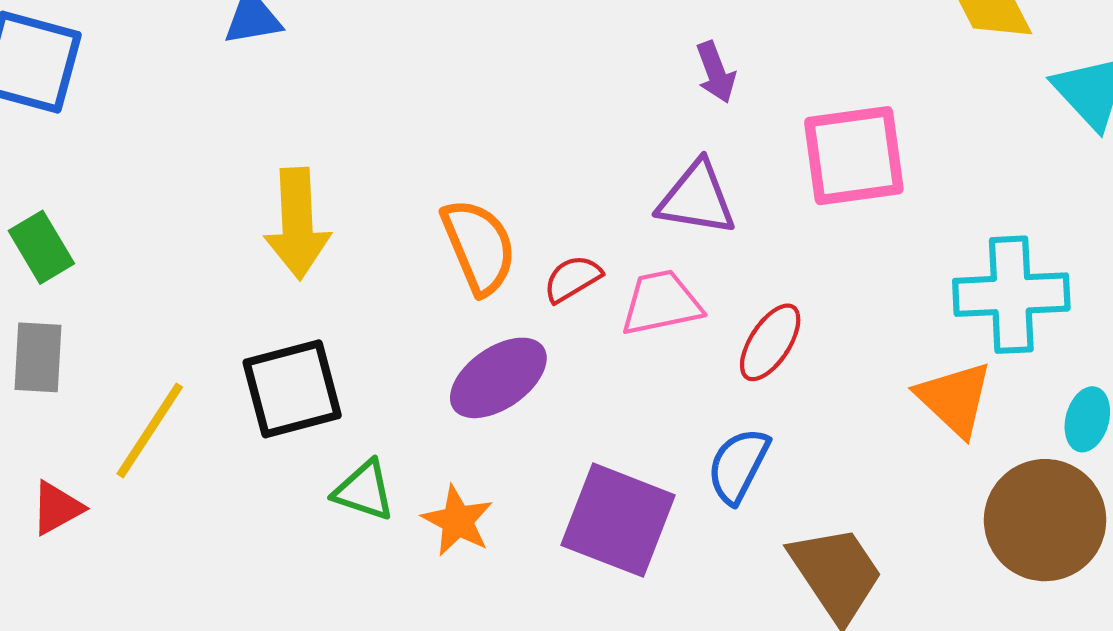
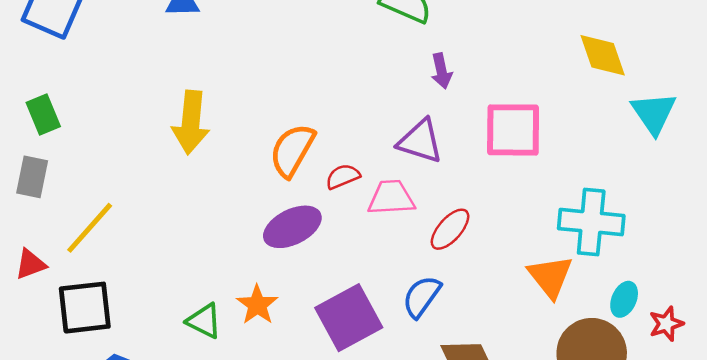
orange semicircle: (479, 246) -> (292, 150), turned -136
black square: (292, 389) -> (85, 308), moved
green triangle: (364, 491) -> (204, 321), moved
purple square: (618, 520) -> (349, 318), turned 32

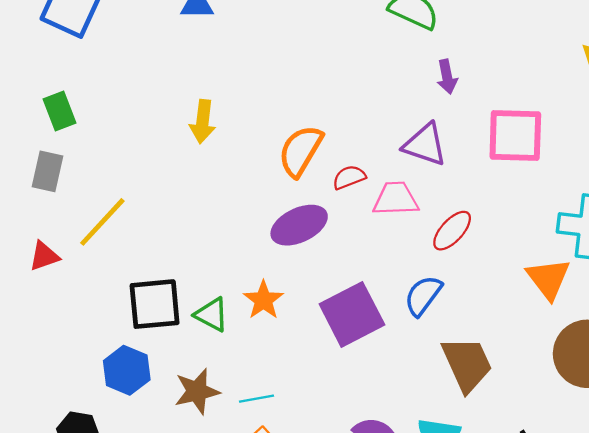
yellow arrow: (191, 122) -> (203, 122), size x0.7
black square: (85, 308) -> (155, 304), moved

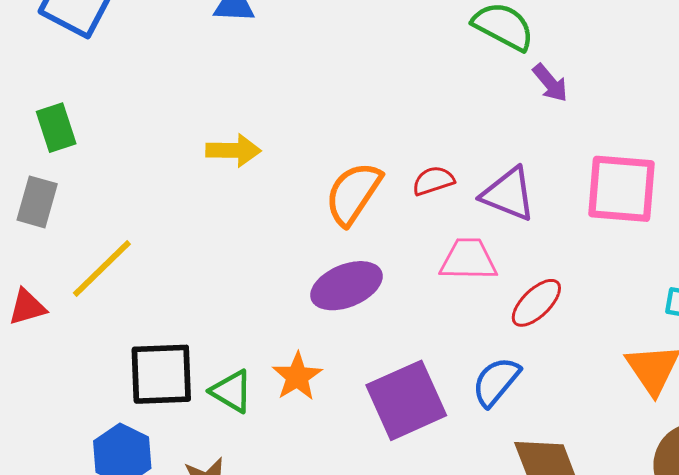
purple arrow: (447, 77) -> (550, 83), moved, turned -32
yellow arrow: (203, 122) -> (233, 150), turned -99
red semicircle: (349, 177) -> (433, 181), moved

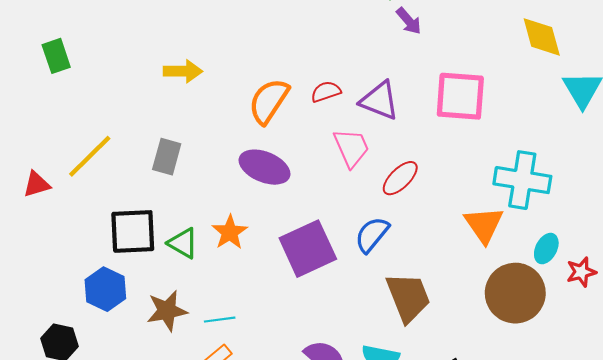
gray rectangle: (37, 202) -> (167, 157), moved
pink trapezoid: (468, 260) -> (351, 148), turned 66
purple ellipse: (346, 286) -> (264, 167), turned 45

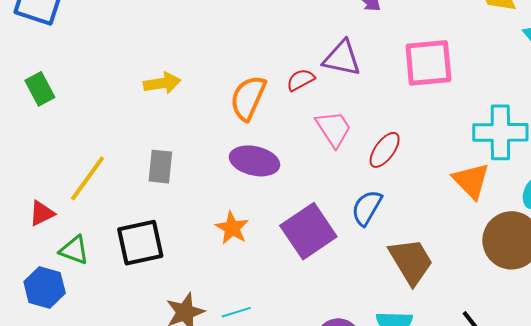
purple triangle: (380, 101) -> (342, 58), moved
green triangle: (183, 243) -> (74, 250), moved
blue hexagon: (105, 289) -> (45, 287), moved

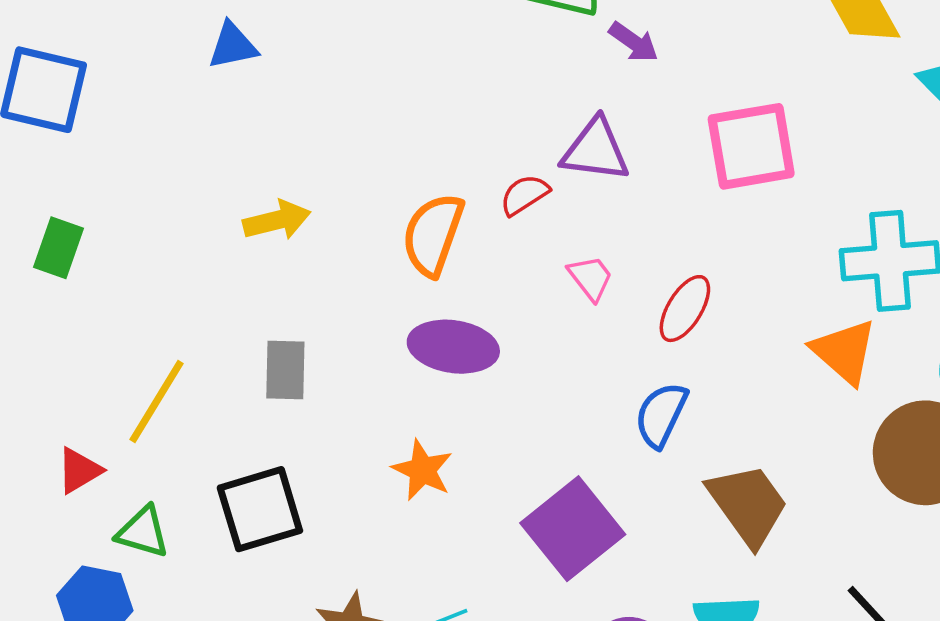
green rectangle: (40, 89) -> (59, 248), turned 52
pink trapezoid: (334, 129) -> (591, 278), size x0.7
purple square: (308, 231) -> (573, 529), moved

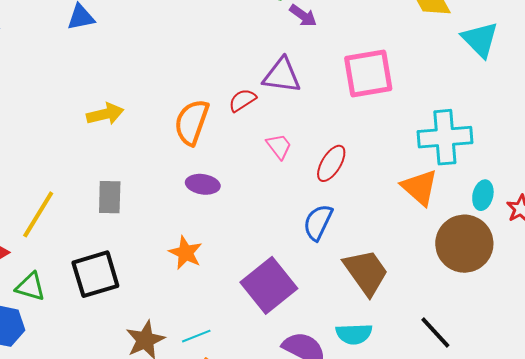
purple ellipse: (453, 347) -> (203, 184), size x0.7

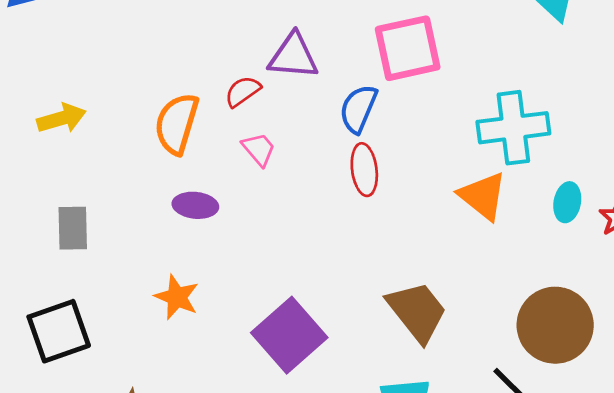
pink trapezoid: (279, 146) -> (259, 149), moved
red ellipse: (331, 163) -> (364, 170), turned -36
blue semicircle: (318, 222) -> (358, 109), moved
brown circle: (464, 244) -> (555, 325), moved

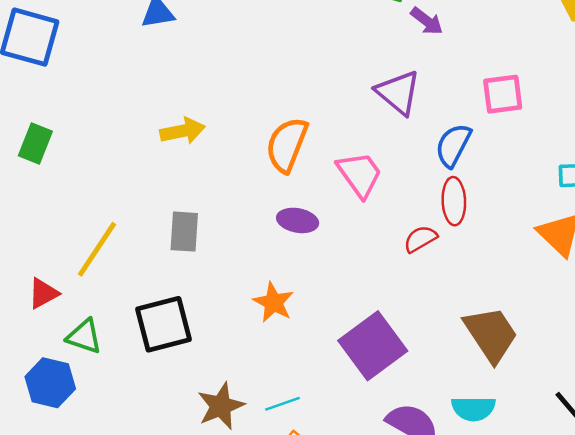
pink square: (408, 48) -> (503, 94), size x0.7
purple triangle: (293, 56) -> (398, 92), turned 30
red semicircle: (243, 91) -> (420, 239), moved
pink trapezoid: (259, 149) -> (360, 174), size x1.5

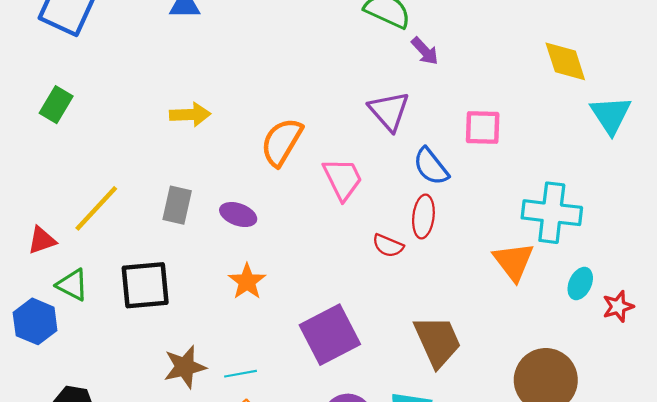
blue semicircle: (453, 145) -> (431, 166), turned -75
purple ellipse: (298, 220) -> (238, 215), moved
red semicircle: (420, 239) -> (388, 246), turned -136

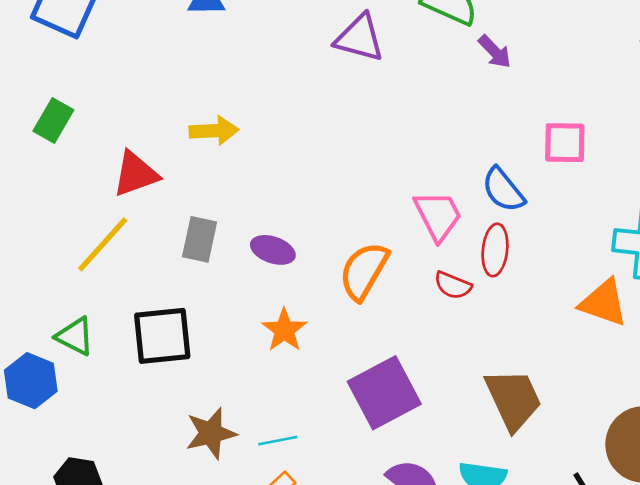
purple triangle: (389, 111) -> (359, 38), moved, turned -33
orange semicircle: (282, 142) -> (364, 271), moved
pink trapezoid: (343, 179) -> (438, 215), moved
red triangle: (42, 240) -> (136, 174), moved, size x1.4
orange triangle: (514, 261) -> (604, 303), turned -33

